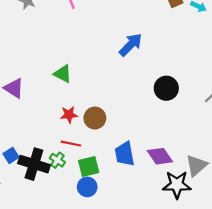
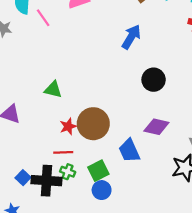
blue arrow: (131, 45) -> (131, 37), moved
brown circle: (95, 118) -> (93, 124), size x1.5
red line: (71, 144) -> (63, 152), moved
purple diamond: (160, 156) -> (156, 127), moved, turned -30

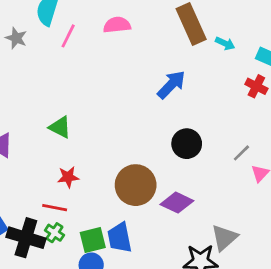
pink line: (43, 18) -> (68, 36), turned 48
brown circle: (93, 124) -> (136, 185), moved
blue trapezoid: (129, 151) -> (120, 238), moved

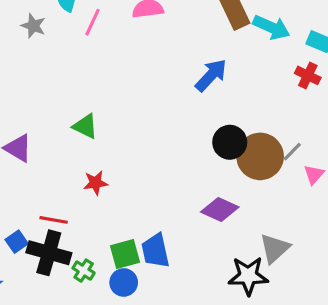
cyan arrow: (225, 43) -> (271, 27), size x1.6
brown circle: (136, 185) -> (260, 156), moved
red line: (55, 208) -> (54, 220), moved
green cross: (54, 233) -> (84, 271), moved

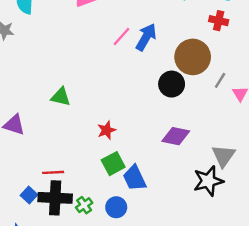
pink line: (93, 22) -> (122, 37), moved, turned 30
brown circle: (260, 156) -> (193, 57), moved
red star: (96, 183) -> (106, 130), moved
green square: (125, 254) -> (113, 164), moved
green cross: (84, 271) -> (84, 205), turned 35

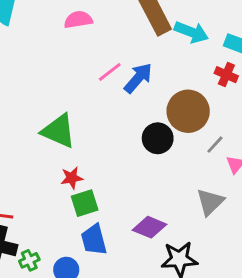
green triangle: (61, 97) -> (59, 131), moved, size x1.5
purple diamond: (176, 136) -> (149, 227), moved
gray triangle: (223, 156) -> (210, 202), moved
green square: (113, 164) -> (85, 203), moved

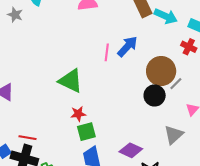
pink line: (110, 72) -> (107, 52), moved, turned -48
black circle: (158, 138) -> (155, 95), moved
gray line: (215, 145) -> (176, 84), moved

